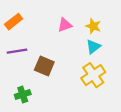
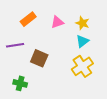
orange rectangle: (14, 22) -> (28, 19), moved
green cross: (23, 94) -> (20, 83), turned 32

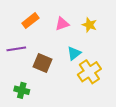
cyan triangle: (82, 41) -> (74, 53), moved

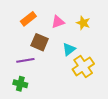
purple line: (16, 49) -> (25, 60), moved
brown square: (42, 63) -> (40, 42), moved

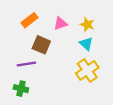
cyan triangle: (69, 49) -> (86, 44), moved, turned -40

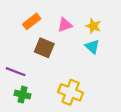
purple line: (26, 64) -> (16, 72), moved, turned 30
yellow cross: (87, 70) -> (71, 92), moved, turned -35

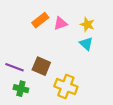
orange rectangle: (32, 21) -> (40, 20), moved
brown square: (44, 48) -> (41, 66), moved

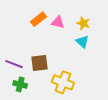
pink triangle: (61, 23) -> (58, 22), turned 32
brown square: (41, 66) -> (39, 63), turned -30

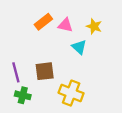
cyan triangle: (82, 42) -> (79, 47), moved
purple line: (14, 64) -> (16, 72), turned 54

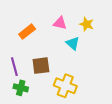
orange rectangle: (43, 22) -> (27, 32), moved

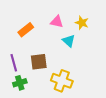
green cross: (21, 88) -> (20, 83), turned -32

